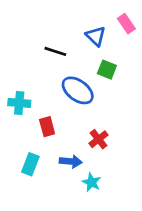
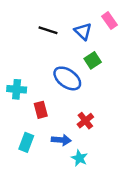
black line: (55, 51) -> (48, 30), moved
green square: (107, 70) -> (93, 60), turned 35

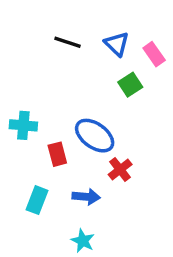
pink rectangle: (110, 21) -> (154, 54), moved
blue ellipse: (67, 78) -> (95, 136), moved
cyan star: (79, 158) -> (83, 241), moved

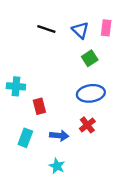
pink rectangle: (154, 54) -> (106, 28), moved, turned 42
blue ellipse: (95, 136) -> (91, 93), moved, turned -44
red cross: (120, 170) -> (87, 125), moved

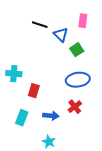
pink rectangle: (106, 28) -> (83, 21), moved
blue triangle: (80, 30) -> (61, 35), moved
red rectangle: (39, 106) -> (34, 91), turned 32

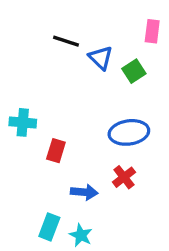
pink rectangle: (83, 21) -> (152, 31), moved
green square: (77, 50) -> (134, 71), moved
cyan rectangle: (22, 118) -> (49, 227), moved

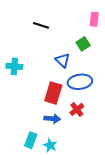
blue triangle: (101, 58) -> (63, 60), moved
cyan cross: (23, 122) -> (14, 66), moved
red rectangle: (56, 151) -> (53, 93), moved, size x1.5

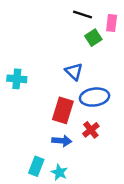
black line: (41, 25) -> (82, 14), moved
green square: (83, 44) -> (93, 38), moved

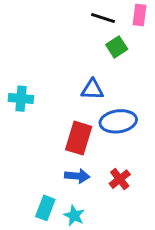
pink rectangle: (112, 23) -> (139, 15), moved
blue triangle: (74, 72) -> (92, 89), turned -42
red cross: (91, 130) -> (120, 179), moved

